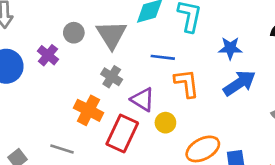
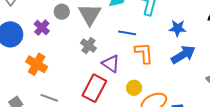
orange cross: (88, 110) -> (37, 64), moved
yellow circle: (165, 123) -> (134, 88), moved

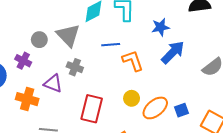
purple triangle: (111, 64) -> (53, 83), moved

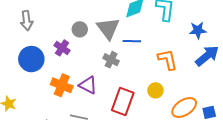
blue line: (111, 45) -> (132, 41), moved
purple triangle: (53, 83) -> (88, 85), moved
yellow circle: (132, 98) -> (155, 90), moved

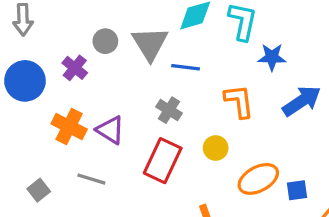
blue star: (198, 30) -> (272, 57), moved
gray cross: (111, 60) -> (169, 110), moved

